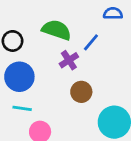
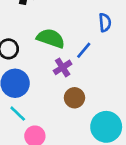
blue semicircle: (113, 13) -> (105, 23), turned 84
cyan line: (22, 108) -> (18, 114), turned 36

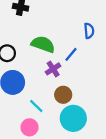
cyan line: (18, 114) -> (36, 106), moved
cyan circle: (106, 127) -> (73, 118), moved

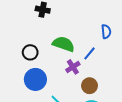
brown circle: (63, 95) -> (90, 86), moved

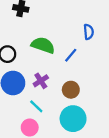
purple cross: (73, 67) -> (41, 81), moved

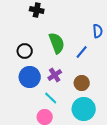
green semicircle: (43, 45) -> (57, 43), turned 50

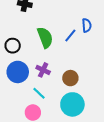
blue line: (82, 52) -> (70, 35), moved
purple cross: (55, 75) -> (43, 70), turned -32

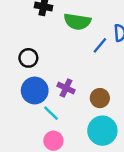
green semicircle: (45, 37) -> (77, 22), moved, turned 120
cyan line: (39, 93) -> (51, 113), moved

